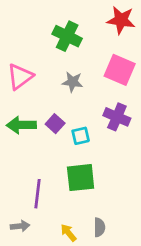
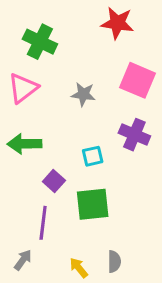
red star: (121, 20) -> (117, 23), moved
green cross: (67, 36) -> (40, 42), moved
purple square: (55, 124) -> (54, 181), moved
gray arrow: (20, 226) -> (23, 260), turned -48

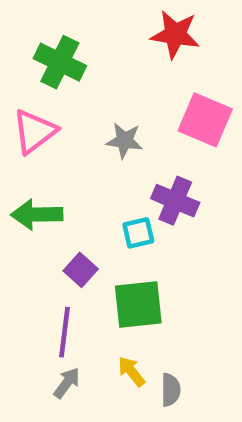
purple cross: (134, 135) -> (175, 201), moved
gray arrow: (23, 260) -> (67, 383), moved
yellow arrow: (79, 268) -> (131, 371), moved

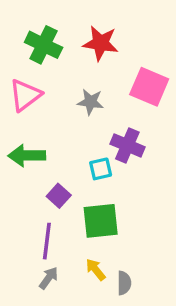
red star: (175, 34) -> (101, 43), moved

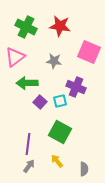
green arrow: (27, 156) -> (27, 83), moved
purple square: (59, 196) -> (40, 102), moved
green square: (101, 221) -> (60, 132), turned 35
gray semicircle: (124, 283) -> (84, 169), moved

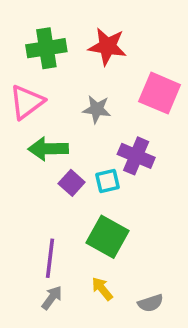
green cross: (26, 27) -> (46, 48), turned -35
gray semicircle: (84, 169) -> (151, 303), turned 72

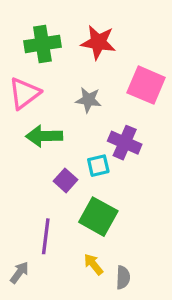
purple square: (72, 183) -> (65, 180), moved
gray arrow: (52, 298) -> (19, 272), moved
gray semicircle: (151, 303) -> (123, 277), moved, turned -70

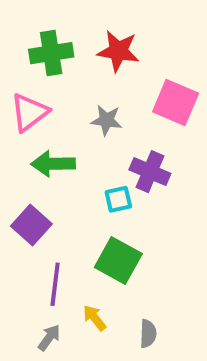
purple square: (65, 180) -> (31, 225), moved, size x1.4
yellow arrow: (93, 264) -> (95, 318), moved
gray arrow: (19, 272) -> (49, 338), moved

